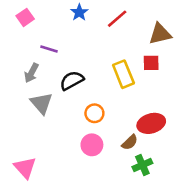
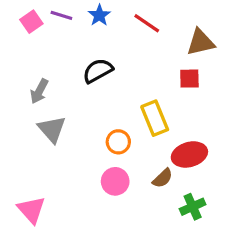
red line: (117, 19) -> (147, 23), turned 75
purple line: (49, 49) -> (61, 15), moved
yellow rectangle: (123, 74) -> (155, 118), moved
black semicircle: (72, 81) -> (98, 71), moved
green cross: (142, 165) -> (193, 207), moved

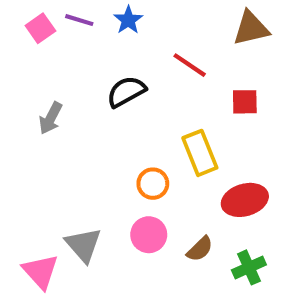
red line: (147, 23) -> (190, 65), moved
brown triangle: (201, 42) -> (251, 28), moved
gray triangle: (52, 129) -> (83, 245), moved
brown semicircle: (163, 178) -> (200, 249), moved

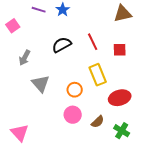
pink square: (40, 28) -> (13, 26), moved
red line: (190, 65) -> (93, 42), moved, turned 30
gray triangle: (83, 245) -> (41, 84), moved
green cross: (249, 267) -> (122, 131), turned -35

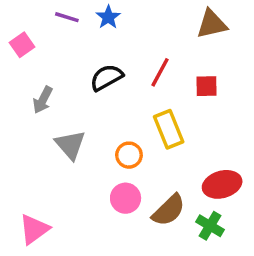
red line: (93, 42) -> (160, 72), turned 54
red ellipse: (120, 98) -> (222, 184), moved
brown semicircle: (98, 122) -> (169, 210), size x1.5
pink triangle: (20, 133) -> (34, 229), turned 36

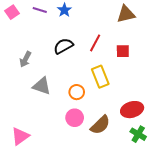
pink square: (22, 45) -> (12, 12), moved
gray triangle: (70, 145) -> (42, 86), turned -30
green cross: (210, 226) -> (138, 134), moved

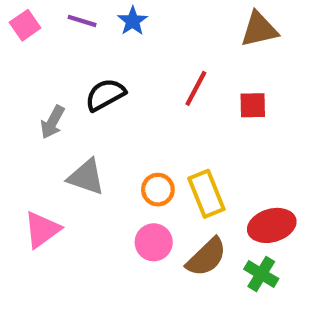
black semicircle: (63, 46) -> (105, 95), moved
yellow rectangle: (100, 77) -> (206, 194), moved
green cross: (138, 134) -> (261, 274), moved
pink triangle: (20, 136) -> (42, 230), moved

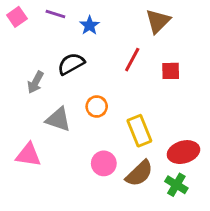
blue star: (133, 21) -> (90, 25), moved
brown triangle: (259, 29) -> (158, 21), moved, turned -32
orange circle: (158, 190) -> (97, 106), moved
pink triangle: (42, 230) -> (28, 155), turned 44

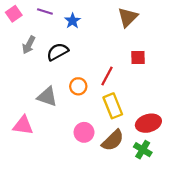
red line: (132, 60) -> (107, 76), moved
gray arrow: (35, 82) -> (29, 45), moved

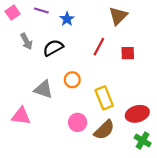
gray arrow: (29, 45) -> (26, 41), turned -56
red line: (107, 76) -> (99, 47), moved
green cross: (143, 150) -> (143, 140), moved

